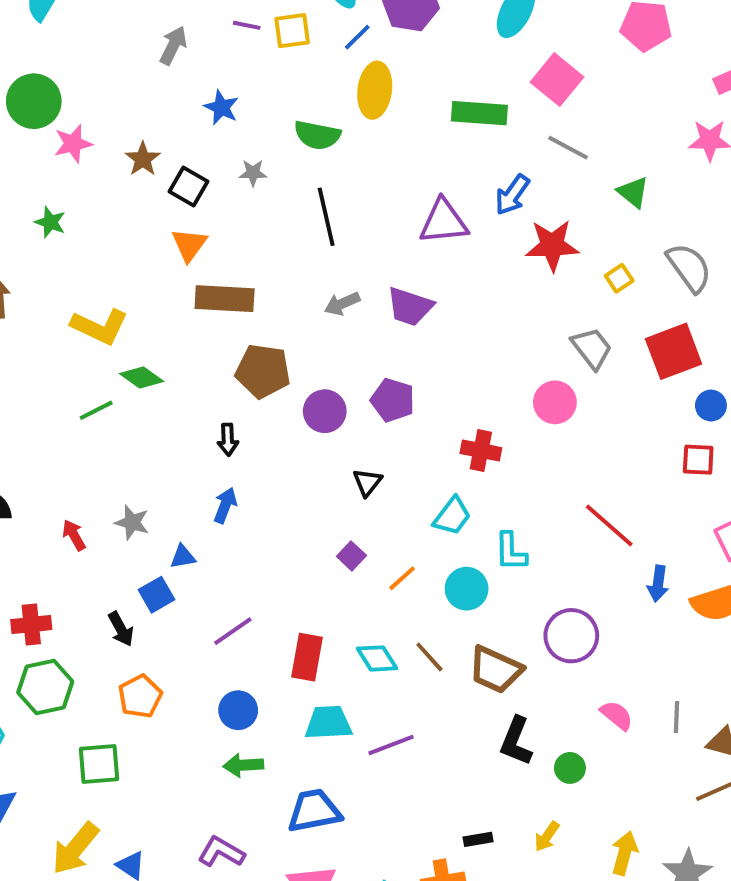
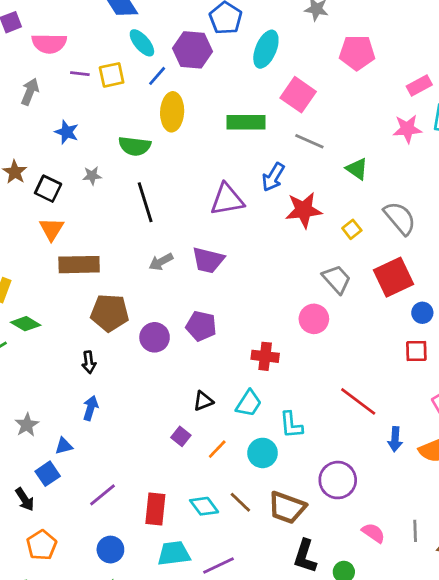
black triangle: (367, 482) -> (203, 401), moved, turned 35
gray star: (132, 522) -> (27, 425), turned 30

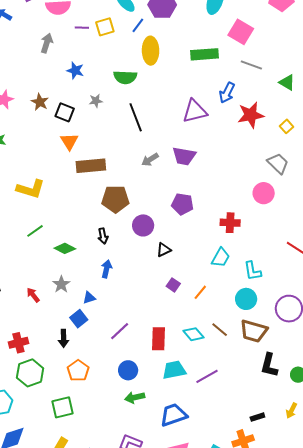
green diamond: (26, 324) -> (65, 248), moved
purple circle: (155, 337) -> (143, 225), moved
black triangle: (203, 401) -> (164, 250), moved
cyan circle: (262, 453) -> (246, 299), moved
black arrow: (25, 499) -> (64, 338), turned 36

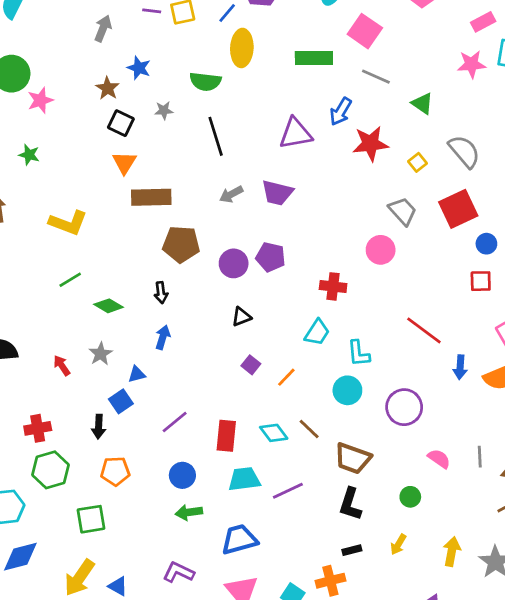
brown star: (40, 102) -> (108, 88), moved
purple circle: (143, 225) -> (234, 263), moved
brown trapezoid: (254, 331) -> (353, 458), moved
black L-shape: (269, 365) -> (350, 504), moved
orange pentagon: (78, 371) -> (115, 471), turned 30

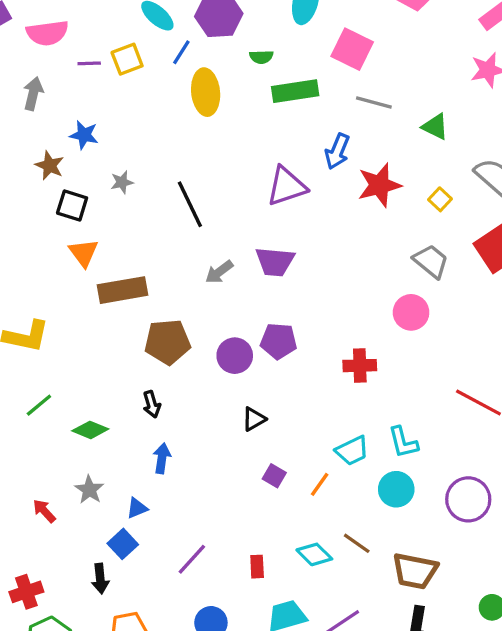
green semicircle: (205, 81) -> (261, 57), moved, size x0.6
cyan trapezoid: (317, 332) -> (352, 451), moved, turned 40
red rectangle: (226, 436) -> (257, 567), size x0.6

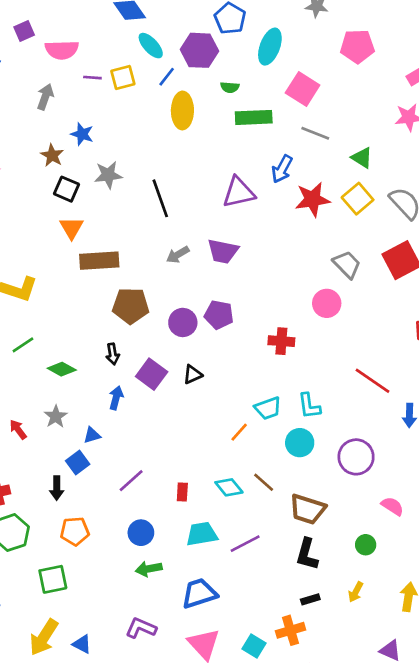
gray star: (122, 182) -> (108, 175), size x1.5
yellow square: (440, 199) -> (358, 199), moved, size x1.6
purple square: (274, 476) -> (152, 374), moved, size x1.6

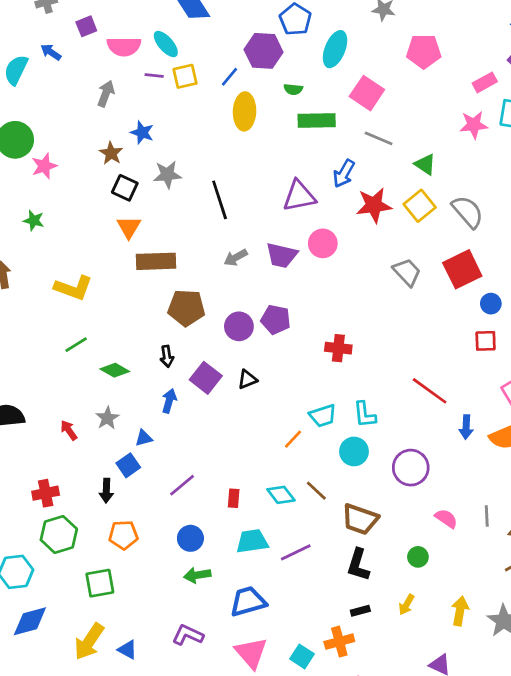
cyan ellipse: (151, 46) -> (166, 44), moved
pink circle: (327, 303) -> (323, 243), moved

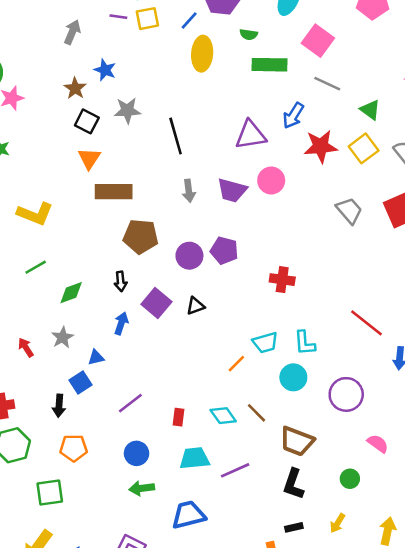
gray arrow: (236, 257) -> (189, 191), turned -70
green diamond: (115, 370) -> (71, 293), turned -52

